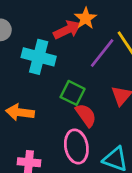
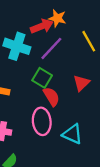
orange star: (86, 18) -> (57, 18), turned -30
purple line: (102, 53) -> (51, 48), moved

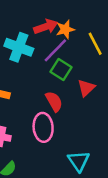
orange star: (57, 18) -> (65, 29), moved, turned -30
green square: (42, 78) -> (61, 70), moved
cyan triangle: (72, 134) -> (79, 161), moved, turned 30

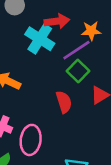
red arrow: (46, 27) -> (57, 21), moved
pink ellipse: (43, 127) -> (31, 140), moved

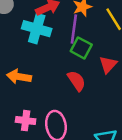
purple line: (76, 50) -> (74, 29), turned -32

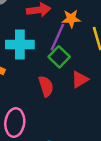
cyan cross: (37, 29) -> (20, 45), moved, turned -32

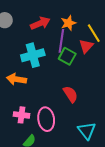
red triangle: (80, 79) -> (86, 46), moved
red semicircle: (46, 86) -> (70, 94), moved

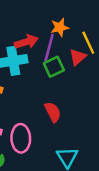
red arrow: (40, 23) -> (26, 42), moved
green square: (67, 56) -> (54, 67), turned 30

